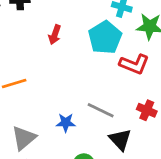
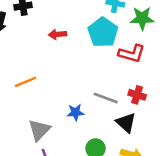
red arrow: (55, 35) -> (58, 34), turned 72
red cross: (147, 110) -> (137, 95), moved

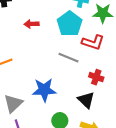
gray line: (106, 98) -> (69, 58), moved
blue star: (75, 112) -> (44, 90), size x1.6

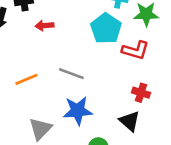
red arrow: (32, 24) -> (44, 25), moved
gray line: (69, 58) -> (71, 74), moved

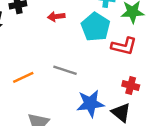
red arrow: (44, 25) -> (56, 17), moved
blue star: (78, 111) -> (90, 103), moved

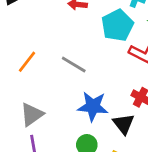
orange line: (23, 77) -> (27, 62), turned -40

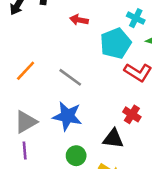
blue star: (93, 106) -> (67, 116), moved
black triangle: (124, 124) -> (113, 139), turned -50

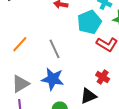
gray line: (70, 77) -> (55, 49), turned 30
black triangle: (113, 139) -> (88, 96), turned -30

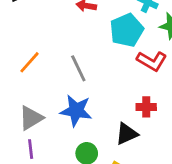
red cross: (103, 77) -> (146, 107), turned -32

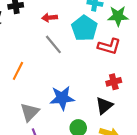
gray line: (78, 68) -> (53, 44), moved

